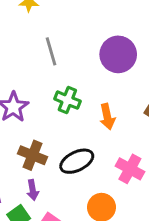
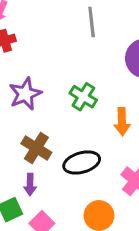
gray line: (51, 51) -> (92, 22), moved

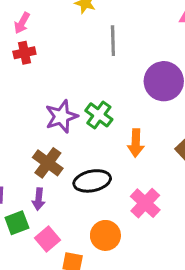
purple star: (25, 94) -> (61, 116), moved

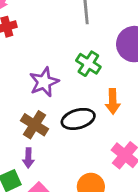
green cross: (99, 115) -> (88, 64), moved
black ellipse: (92, 181) -> (78, 119), moved

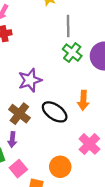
green cross: (88, 64) -> (72, 53), moved
black ellipse: (78, 119) -> (55, 112), turned 45

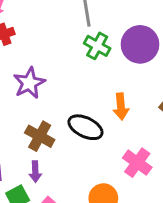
purple star: (30, 80) -> (29, 83), moved

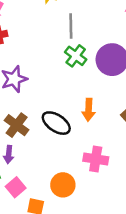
pink cross: (137, 163) -> (96, 159), turned -35

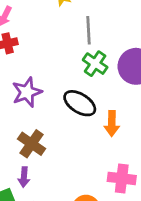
black ellipse: (56, 123) -> (80, 103), moved

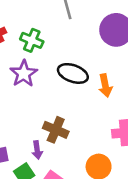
green cross: (95, 64) -> (32, 40), moved
brown cross: (32, 144) -> (56, 130), moved

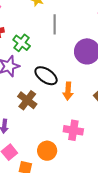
brown cross: (56, 130) -> (27, 100), moved

